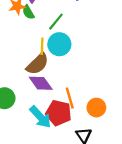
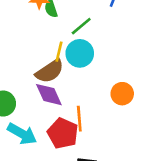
orange circle: (96, 108) -> (122, 94), moved
cyan arrow: (40, 117) -> (22, 134), moved, turned -30

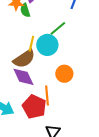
green line: (81, 26) -> (58, 28), moved
orange circle: (122, 94) -> (64, 74), moved

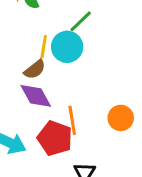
brown semicircle: (24, 59) -> (35, 69), size x0.7
orange circle: (64, 74) -> (121, 118), moved

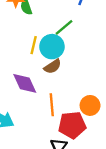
brown semicircle: (35, 69) -> (53, 66), moved
red pentagon: (55, 138) -> (72, 125), moved, turned -30

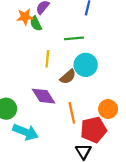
green line: (64, 27) -> (74, 38), turned 42
cyan circle: (52, 47) -> (86, 65), moved

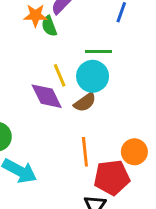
yellow line: (47, 59) -> (60, 75), turned -35
cyan circle: (86, 65) -> (93, 76), moved
purple diamond: (44, 96) -> (47, 96), moved

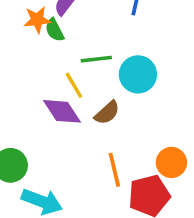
green line: (99, 52) -> (96, 59), moved
cyan circle: (93, 76) -> (138, 74), moved

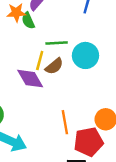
yellow line: (74, 85) -> (40, 61), turned 42
brown semicircle: (107, 113) -> (54, 66), moved

